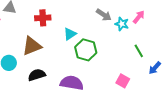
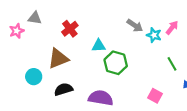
red cross: (43, 18) -> (70, 29), turned -35
cyan triangle: (70, 34) -> (99, 46), turned 32

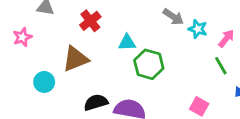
pink arrow: (172, 28) -> (226, 38), moved
pink star: (17, 31) -> (22, 37), moved
black semicircle: (63, 89) -> (96, 102), moved

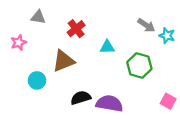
green hexagon: (149, 64) -> (139, 65), moved

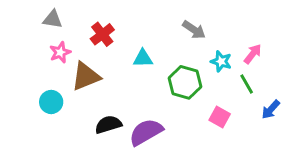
cyan star: (167, 36) -> (221, 61), moved
pink star: (19, 42) -> (60, 52), moved
pink square: (168, 101) -> (220, 117), moved
purple semicircle: (109, 103) -> (146, 132), turned -40

